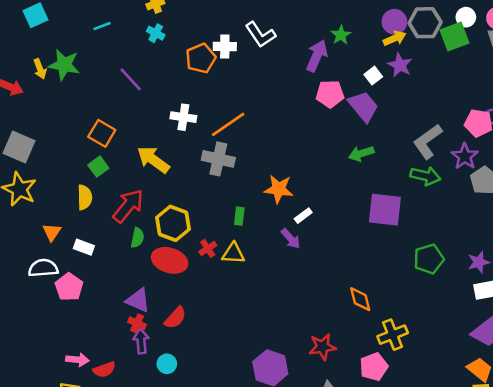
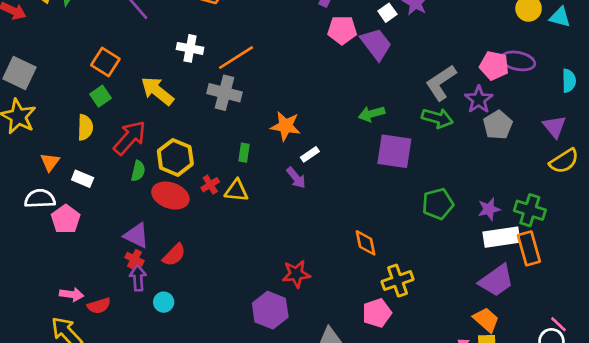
green arrow: (361, 154) -> (372, 114), moved
red star: (322, 347) -> (296, 274), moved

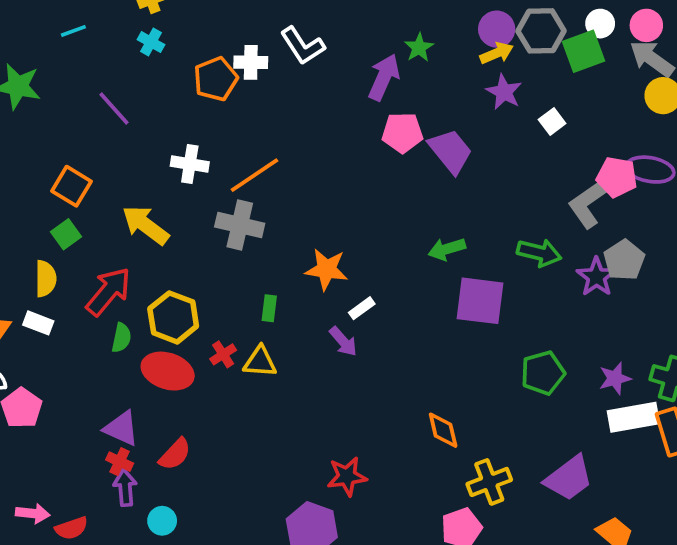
white square: (387, 13) -> (552, 122), moved
gray L-shape: (441, 83) -> (589, 203), moved
purple star: (479, 99) -> (596, 277), moved
white rectangle: (83, 179) -> (38, 323), moved
purple trapezoid: (496, 280) -> (569, 478), moved

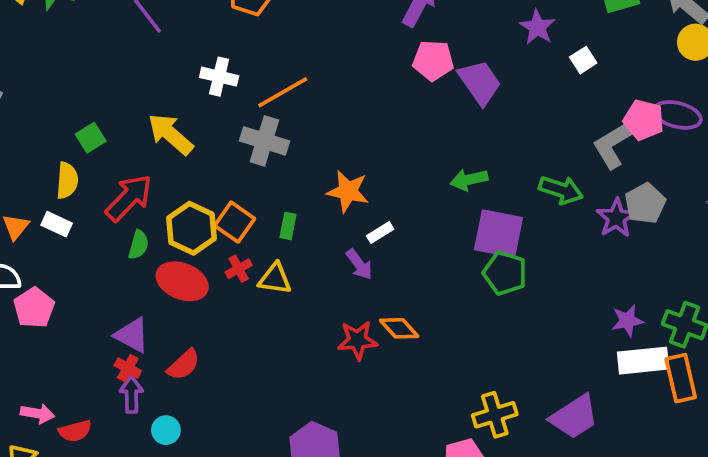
orange square: (71, 186) -> (235, 222), moved
green pentagon: (543, 373) -> (505, 273), moved, turned 30
orange diamond: (443, 430) -> (399, 328), moved, turned -33
red star: (347, 476) -> (358, 340), moved

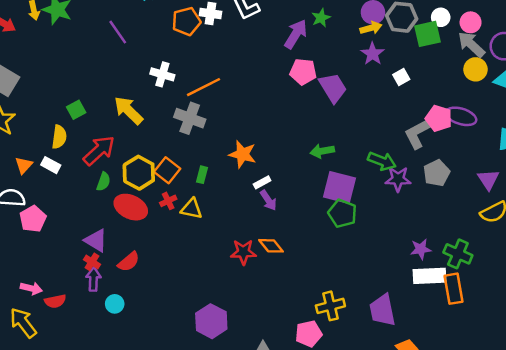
purple star: (616, 218) -> (398, 179), moved, turned 30
purple arrow: (359, 264) -> (268, 200), moved
purple trapezoid: (574, 417) -> (382, 310), turned 108

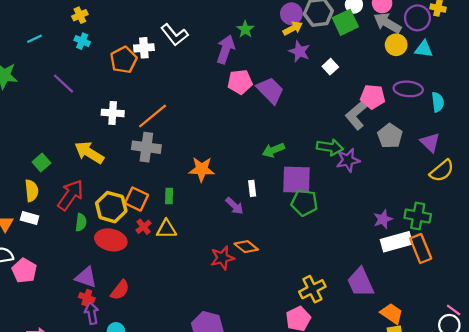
purple ellipse: (461, 116) -> (408, 89), moved
gray pentagon: (437, 173) -> (390, 136), moved
white rectangle: (262, 182) -> (252, 188), moved, turned -56

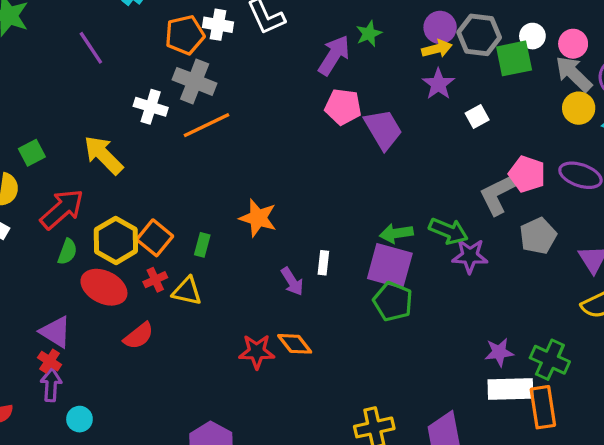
gray cross: (146, 147) -> (195, 81), moved
green arrow: (273, 150) -> (396, 233), moved
red semicircle: (120, 290) -> (139, 336), moved

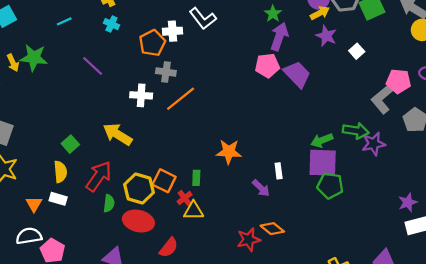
purple arrow: (334, 55) -> (279, 37), moved
gray cross: (195, 81) -> (166, 72), size x0.7
red cross: (155, 280) -> (185, 198), moved

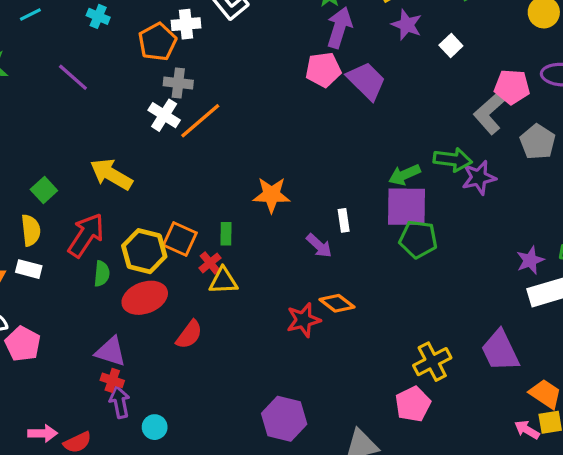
white cross: (141, 95) -> (164, 115), moved, turned 30
red ellipse: (138, 221) -> (145, 298), turned -32

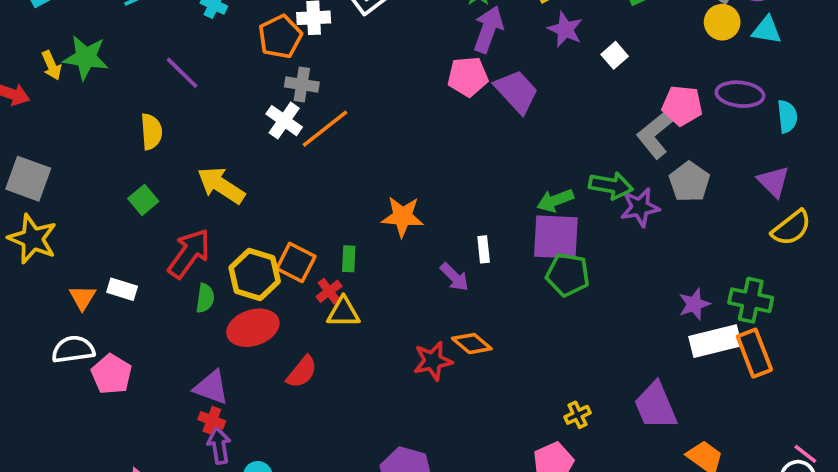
gray pentagon: (538, 142) -> (689, 182), moved
yellow semicircle: (31, 230) -> (151, 132), moved
yellow cross: (432, 362) -> (578, 415), size x0.6

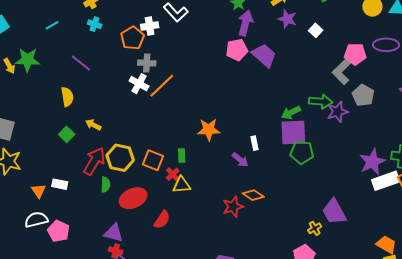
yellow arrow: (221, 185) -> (93, 125), moved, size x0.6
yellow hexagon: (255, 275) -> (120, 158), moved
purple star: (694, 304) -> (372, 162), size x1.5
purple trapezoid: (656, 406) -> (334, 212), moved

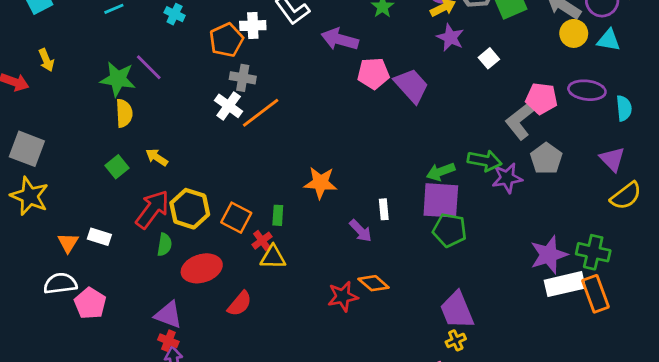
purple arrow: (245, 23) -> (340, 39), moved, turned -95
green star: (28, 60) -> (118, 79), moved
purple trapezoid: (334, 212) -> (457, 310), moved

